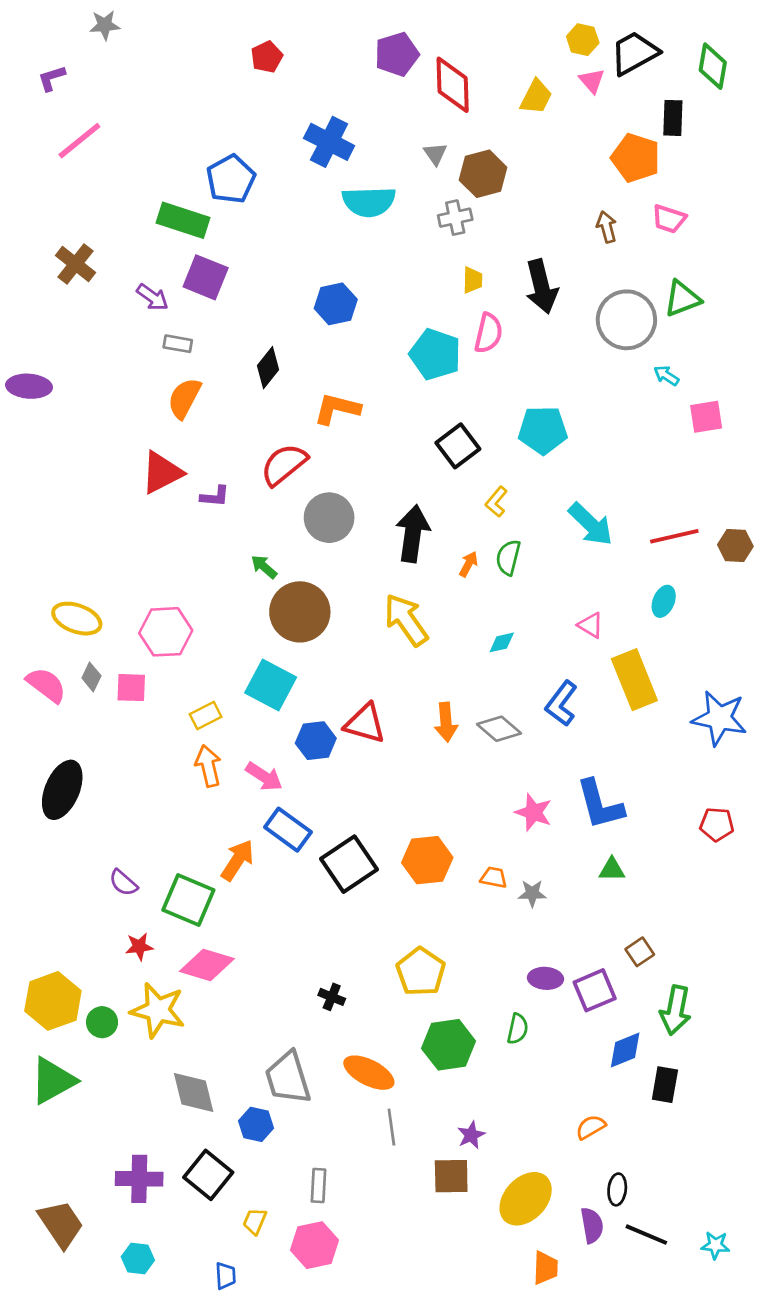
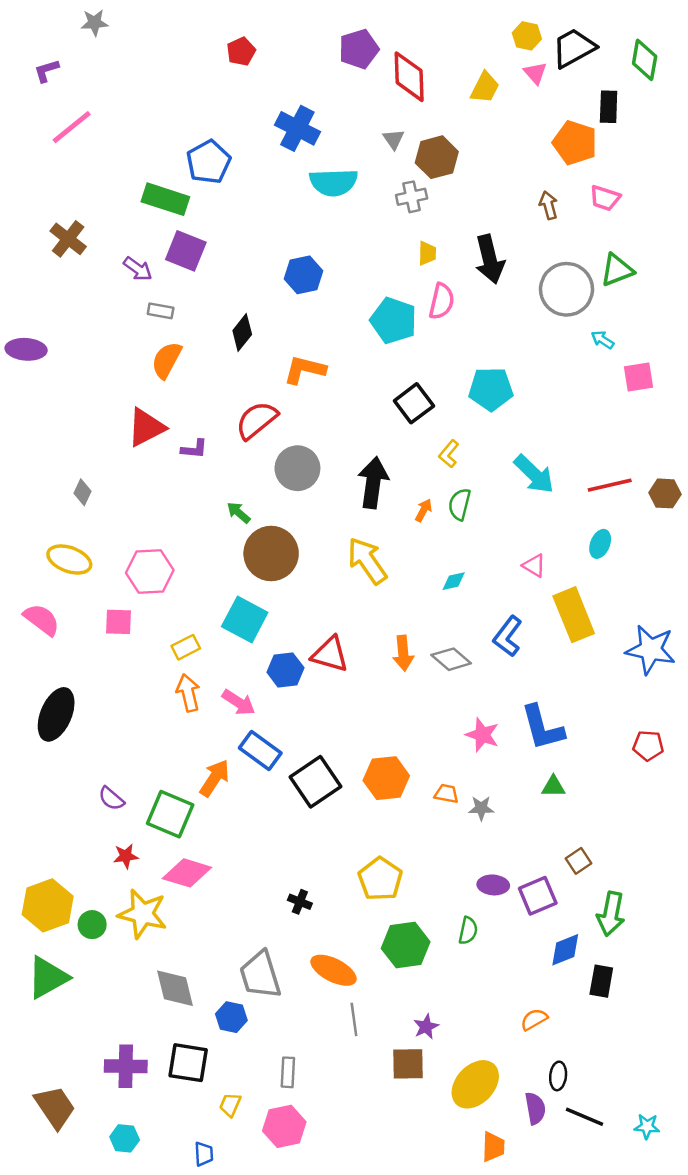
gray diamond: (91, 677) -> (82, 492), moved
black square: (208, 1175) -> (188, 1063), turned -30

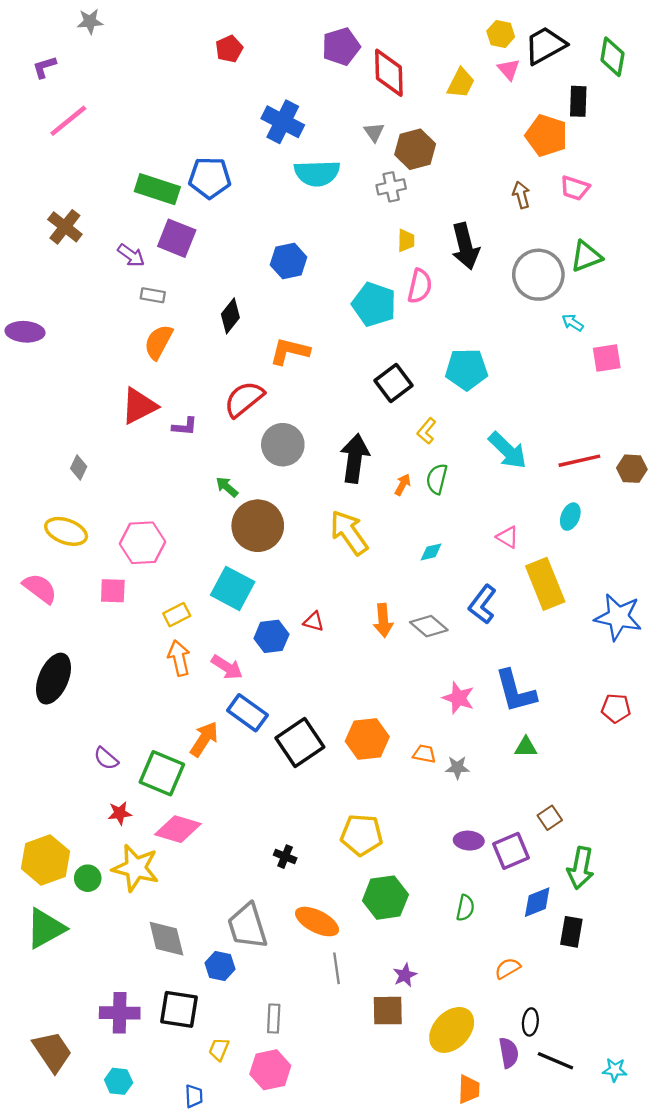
blue pentagon: (209, 162) -> (210, 178), moved, turned 30
red triangle: (330, 654) -> (314, 622), size x0.6
yellow pentagon: (380, 879) -> (362, 835), turned -30
green semicircle: (468, 931) -> (465, 908), moved

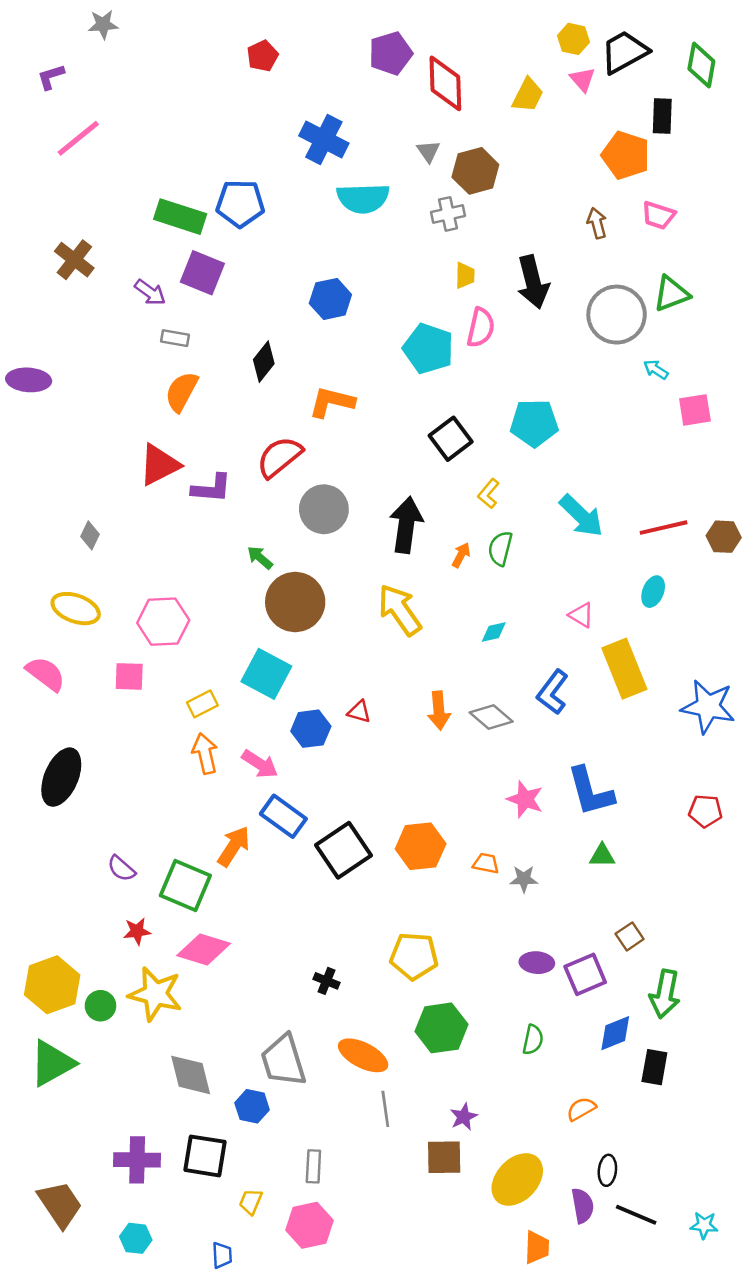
purple L-shape: (185, 426) -> (212, 488), size x1.4

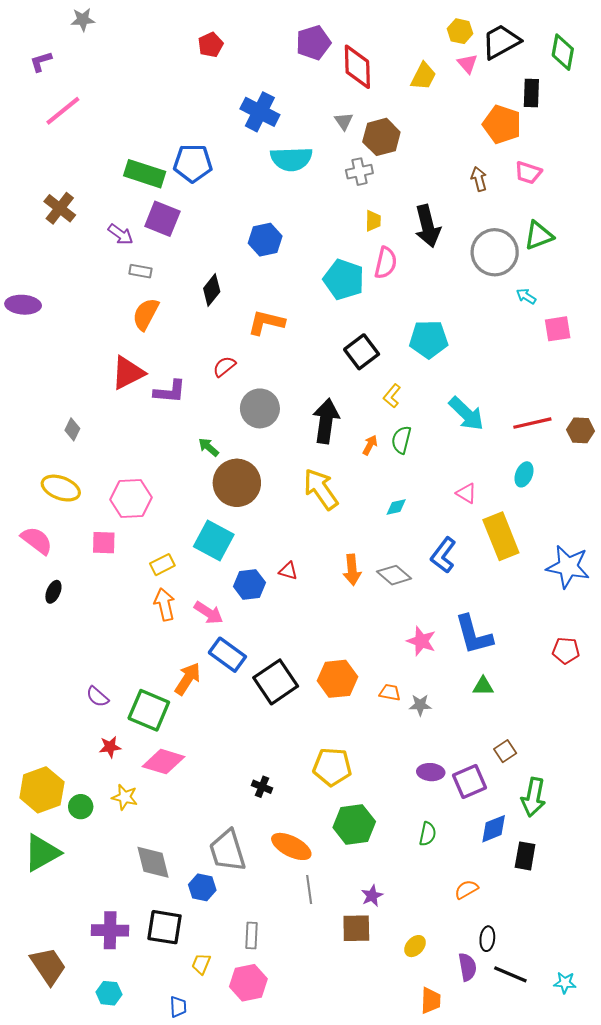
red semicircle: (279, 457) -> (224, 366), size x0.6
black ellipse: (61, 777) -> (53, 592), moved, size x0.5
yellow star: (155, 994) -> (125, 797), size x0.6
yellow ellipse: (517, 1179) -> (415, 946), size x0.5

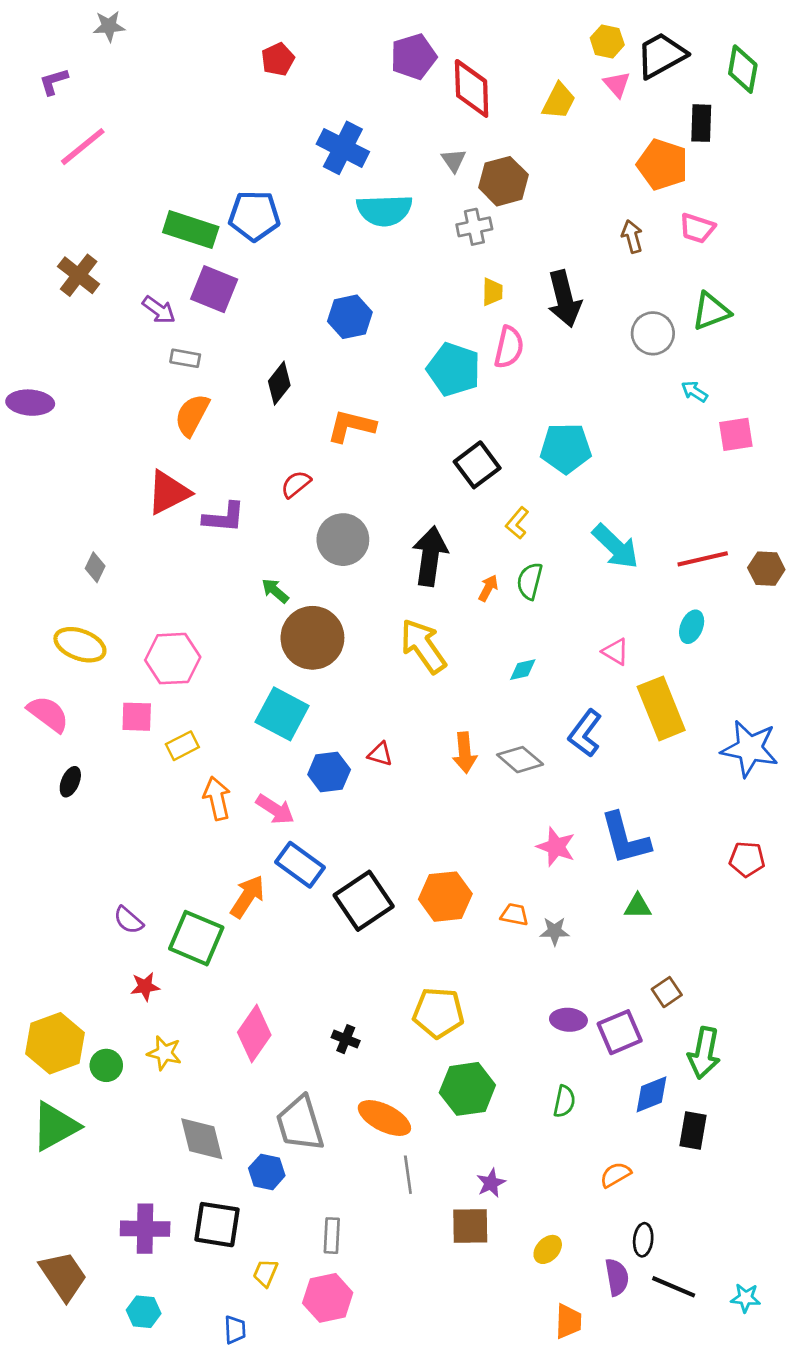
gray circle: (495, 252) -> (653, 333), size x0.7
yellow rectangle: (162, 565) -> (182, 746), moved
pink diamond: (163, 762) -> (254, 1034), moved, turned -72

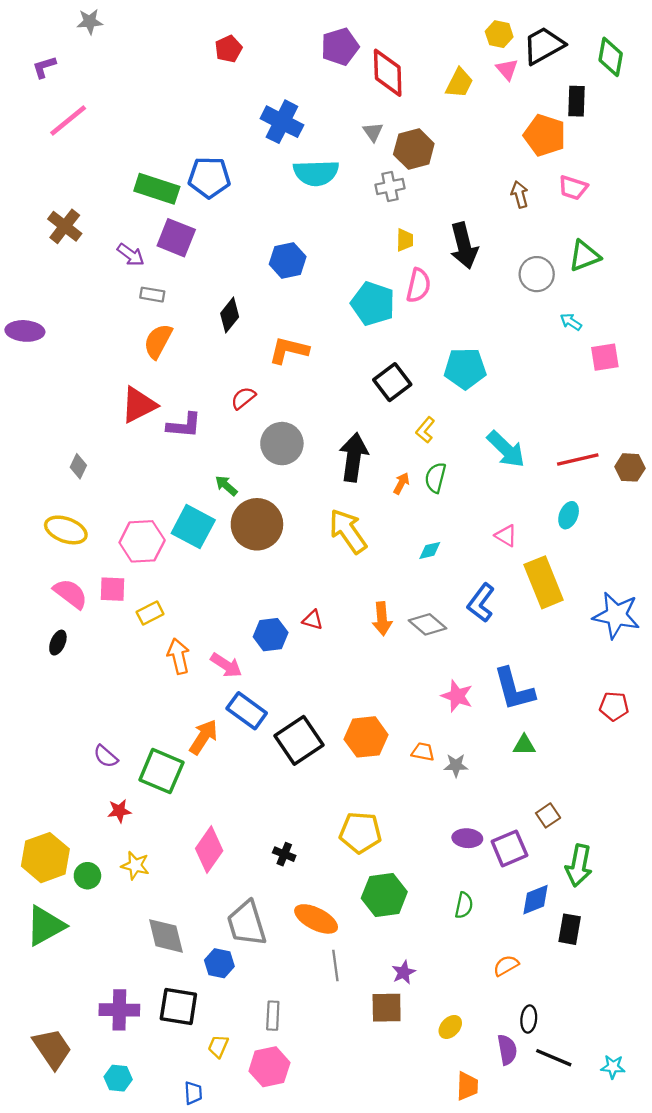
pink semicircle: (48, 714) -> (70, 594), moved
cyan square: (282, 714) -> (193, 527), moved

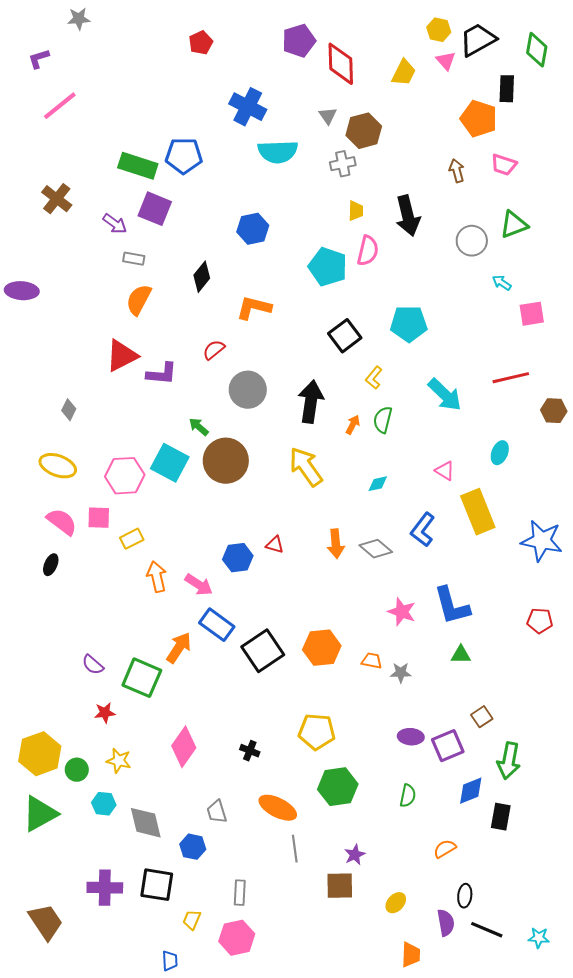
red line: (578, 459) -> (511, 378), moved
gray trapezoid: (247, 923) -> (217, 812), size x0.6
cyan hexagon: (118, 1078) -> (104, 804), moved

